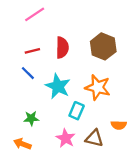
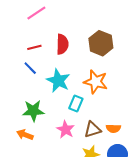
green star: (31, 118) -> (33, 111), size x1.5
orange semicircle: (119, 125) -> (113, 128), moved
brown triangle: (94, 138) -> (93, 129), turned -30

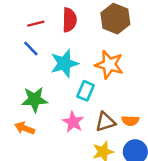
cyan star: (58, 81) -> (64, 63), turned 30

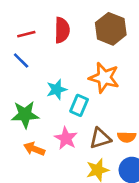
cyan star: (64, 63) -> (57, 89), moved, size x0.7
orange arrow: (25, 128) -> (34, 149), moved

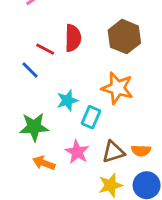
red line: (26, 34) -> (45, 49), moved, turned 42

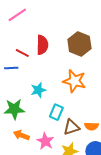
blue line: (30, 70) -> (11, 68), turned -48
cyan rectangle: (91, 117) -> (56, 112), moved
pink star: (77, 152) -> (45, 141), moved

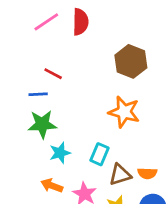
red semicircle: (42, 45) -> (80, 22), moved
cyan star: (38, 90) -> (60, 153), moved
green star: (14, 109) -> (42, 124), moved

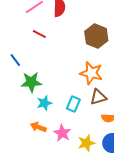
red line: (53, 74) -> (39, 34), moved
blue line: (38, 94) -> (15, 60), moved, turned 56
brown triangle: (120, 175) -> (98, 97), moved

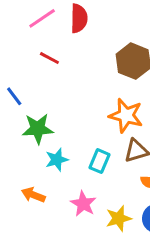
orange arrow: (38, 127) -> (33, 195), moved

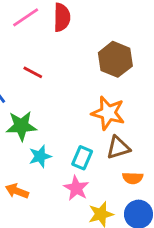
red line: (49, 58) -> (33, 72), moved
pink star: (83, 204) -> (76, 188), moved

